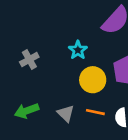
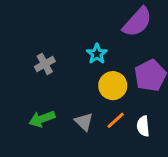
orange line: (95, 112) -> (116, 120), turned -54

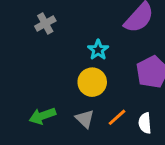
gray cross: (45, 64) -> (45, 24), moved
yellow circle: (113, 86) -> (92, 82), moved

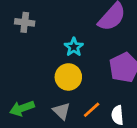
gray cross: (45, 24) -> (25, 22), turned 36

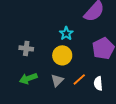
gray cross: (25, 22) -> (26, 48), moved
gray triangle: (62, 111) -> (57, 80), turned 32

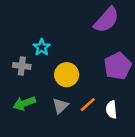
cyan star: (66, 33) -> (42, 47), moved

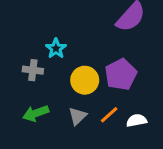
purple pentagon: (118, 66) -> (121, 74), moved
white semicircle: (111, 110) -> (137, 120), turned 84

